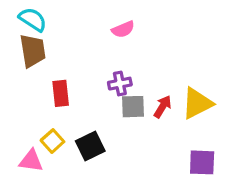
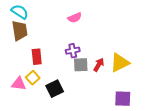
yellow square: (52, 141) -> (33, 78), moved
pink triangle: (31, 161) -> (19, 84), moved

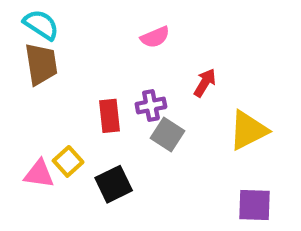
red rectangle: (37, 57) -> (109, 116), moved
gray square: (81, 65) -> (167, 134), turned 35
red arrow: (99, 65) -> (205, 83), moved

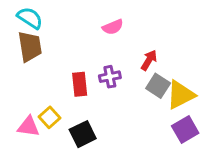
gray square: (167, 134) -> (158, 86), moved
purple square: (254, 205) -> (185, 129), moved, turned -32

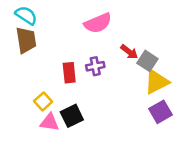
pink semicircle: (113, 27) -> (98, 23), size x1.5
red arrow: (149, 60) -> (129, 52), turned 96
gray square: (158, 86) -> (147, 61), moved
pink triangle: (28, 126) -> (50, 122), moved

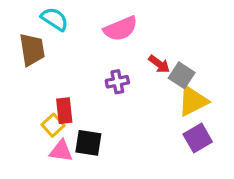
cyan semicircle: (26, 15) -> (55, 19), moved
red rectangle: (69, 73) -> (64, 111), moved
black square: (72, 116) -> (88, 143), turned 35

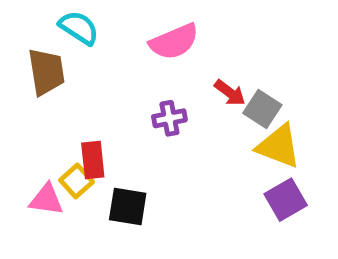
yellow triangle: (193, 101) -> (279, 146), turned 48
pink triangle: (61, 151) -> (46, 200), moved

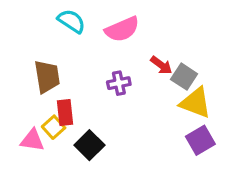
cyan semicircle: (79, 28) -> (71, 21), moved
brown trapezoid: (46, 72) -> (47, 77), moved
black square: (128, 207) -> (89, 145), turned 36

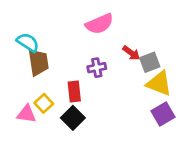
cyan semicircle: (71, 21) -> (28, 42), moved
gray square: (184, 77) -> (150, 62), turned 36
red rectangle: (65, 112) -> (74, 91), moved

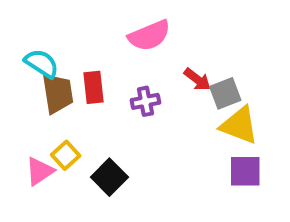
red rectangle: (74, 91) -> (94, 87), moved
pink triangle: (27, 114) -> (40, 171), turned -42
purple square: (163, 114) -> (245, 171), turned 30

